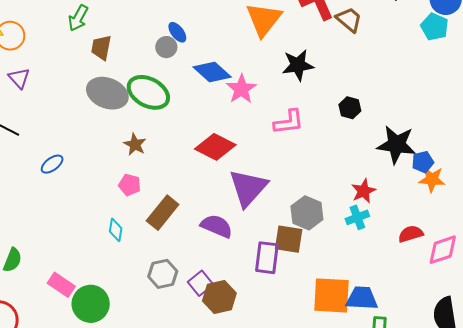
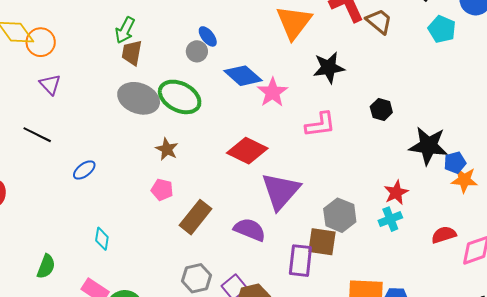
green arrow: (78, 18) -> (125, 30), moved
cyan pentagon: (435, 27) -> (442, 29), moved
cyan diamond: (116, 230) -> (102, 239), moved

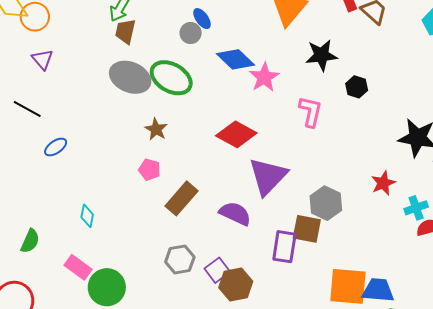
black hexagon: (381, 109) -> (357, 87), moved
pink L-shape: (320, 125) -> (310, 112), turned -72
blue ellipse: (84, 170) -> (56, 147), moved
cyan cross: (390, 219) -> (416, 208), moved

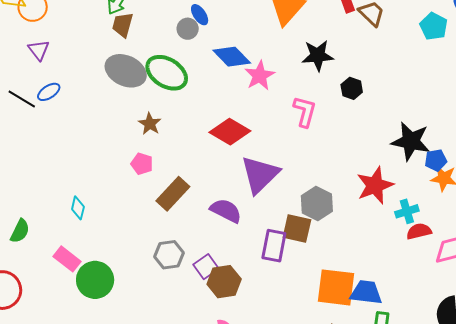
blue ellipse: (56, 147) -> (49, 92), moved
red star: (383, 183) -> (375, 185), size x1.5

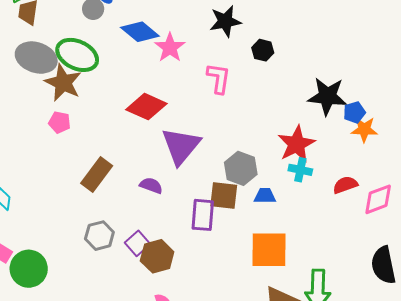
brown star: (150, 124) -> (63, 83), moved, size x1.6
pink pentagon: (142, 164) -> (60, 122), moved
purple semicircle: (226, 211) -> (151, 186), size x0.7
cyan cross: (407, 211) -> (300, 170), moved, turned 35
blue trapezoid: (366, 292) -> (265, 196), moved, size x0.7

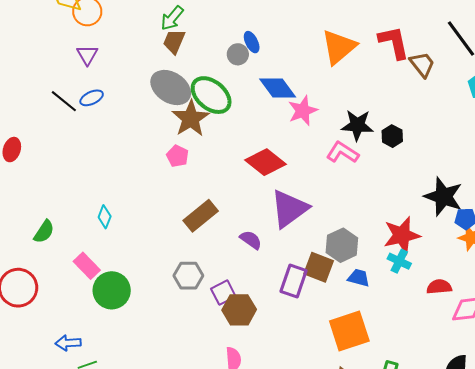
black star: (225, 21) -> (357, 125), moved
pink L-shape: (219, 78) -> (342, 152), turned -80
orange square: (269, 250) -> (349, 331), turned -33

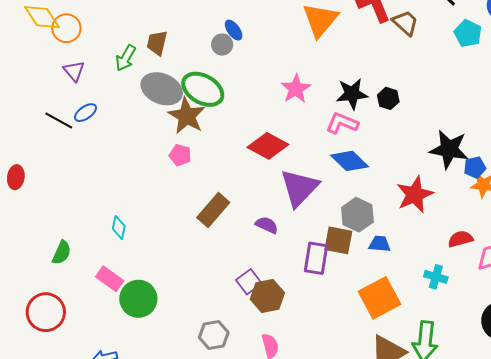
green arrow: (172, 18) -> (126, 58), moved
blue diamond: (278, 88) -> (349, 161), moved
cyan cross: (399, 261) -> (436, 277), moved
gray hexagon: (188, 276) -> (214, 335), moved

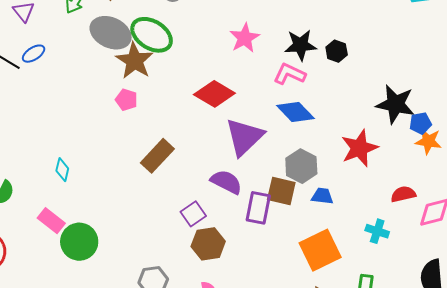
purple semicircle: (267, 225) -> (226, 182), moved, size x1.4
purple square: (249, 282) -> (193, 214), moved

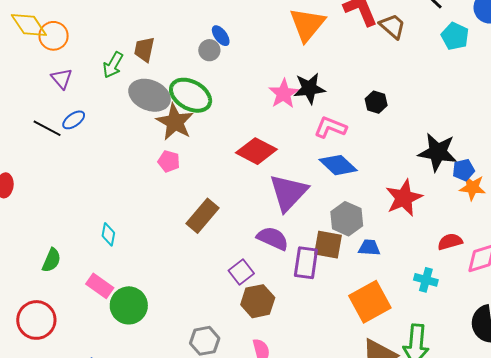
black star: (301, 45) -> (309, 88), moved

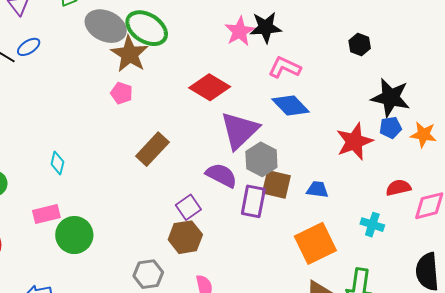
black hexagon: (376, 102) -> (360, 45), moved
blue pentagon: (464, 170) -> (390, 128), moved
gray hexagon: (347, 219) -> (261, 159), moved
pink rectangle: (100, 286) -> (46, 214), turned -52
brown hexagon: (258, 301) -> (185, 237), moved

